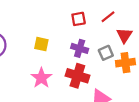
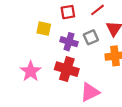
yellow square: (41, 44) -> (44, 29), moved
gray square: (106, 53) -> (91, 37), moved

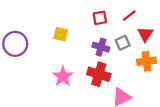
yellow square: (44, 29) -> (61, 34), moved

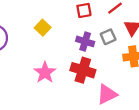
yellow square: (61, 34) -> (43, 28), turned 32

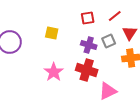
yellow square: (43, 28) -> (52, 33), turned -32

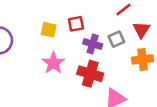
red square: (88, 18) -> (76, 24), moved
pink star: (54, 72) -> (53, 63), moved

